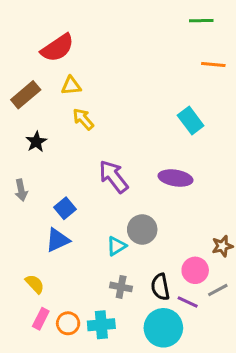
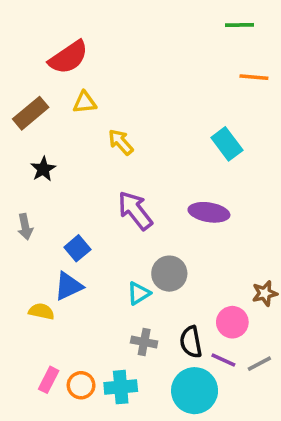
yellow arrow: (83, 119) -> (121, 142), moved
yellow semicircle: (35, 284) -> (41, 311), moved, turned -35
gray line: (218, 290) -> (259, 364), moved

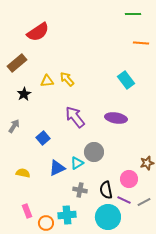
yellow triangle: (85, 102) -> (47, 81), moved
gray arrow: (25, 227) -> (14, 126), turned -136
blue triangle: (68, 286) -> (57, 168), moved
pink rectangle: (49, 380) -> (27, 211), turned -48
orange circle: (81, 385) -> (46, 223), moved

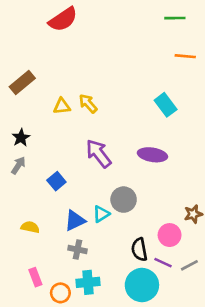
red semicircle: (38, 32) -> (63, 19), moved
black star: (24, 94) -> (21, 138), moved
gray cross: (80, 190) -> (77, 250), moved

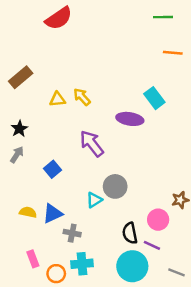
purple ellipse: (152, 155) -> (130, 119), moved
blue triangle: (75, 221) -> (53, 213), moved
gray line: (189, 265) -> (176, 272), moved, turned 49

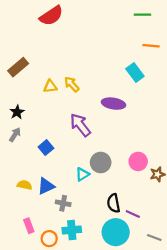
cyan rectangle: (154, 98) -> (135, 72), moved
pink circle: (158, 220) -> (138, 161), moved

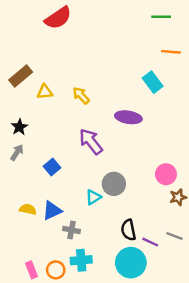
yellow triangle: (50, 86) -> (45, 92), moved
pink circle: (138, 161) -> (166, 174), moved
pink rectangle: (29, 226) -> (31, 270), moved
gray line: (154, 238) -> (174, 236), moved

